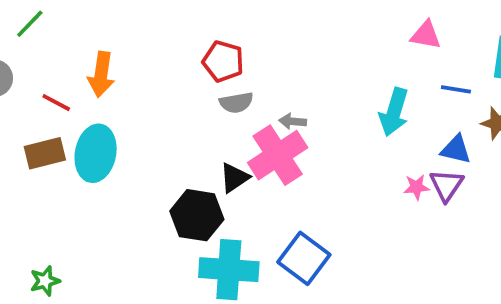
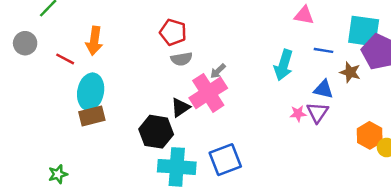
gray arrow: (293, 121) -> (218, 71), turned -49
brown rectangle: (45, 153) -> (92, 116), moved
blue square: (304, 258) -> (225, 160), turned 32

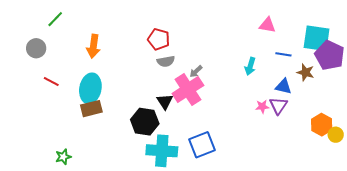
red line: (65, 59) -> (51, 81), moved
cyan arrow: (283, 65) -> (250, 66), size x0.7
black triangle: (180, 107) -> (165, 102), turned -30

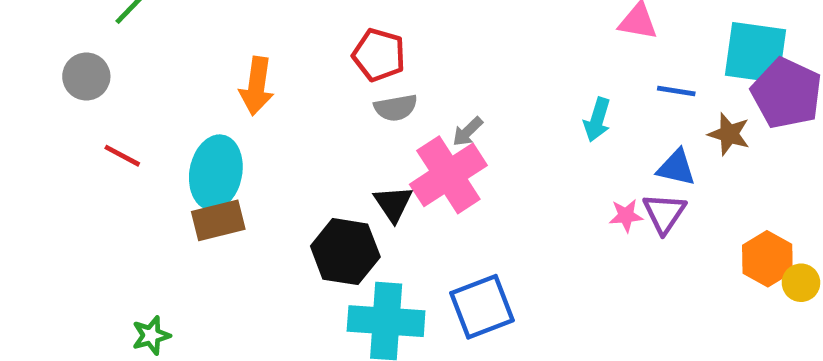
orange arrow: (93, 46) -> (257, 86), moved

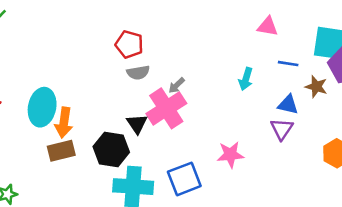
orange arrow: (257, 86) -> (64, 123), moved
pink star: (626, 216) -> (230, 155), moved, size x1.5
brown rectangle: (218, 220) -> (61, 151), moved

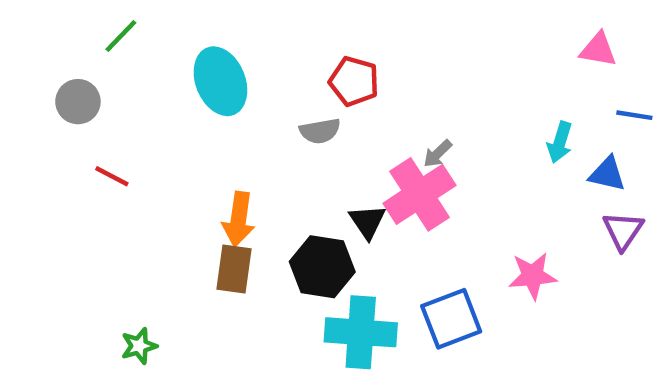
gray semicircle: (138, 73) -> (320, 131), moved
blue triangle: (288, 105) -> (607, 174), moved
cyan ellipse: (42, 107) -> (220, 81), moved, turned -33
brown rectangle: (61, 151) -> (234, 269), turned -68

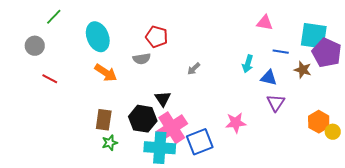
pink cross: (420, 194) -> (172, 128), moved
orange arrow: (239, 219) -> (106, 73), moved, turned -65
green star: (139, 346) -> (110, 143), moved

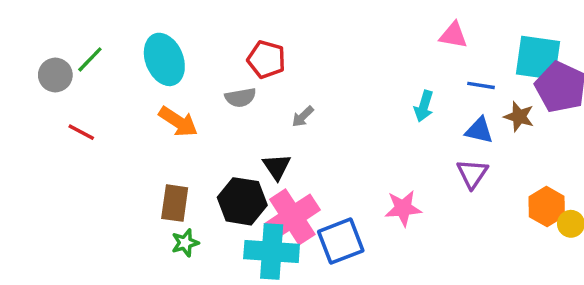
green line: (54, 17) -> (90, 59), moved
gray arrow: (194, 69) -> (303, 117), moved
blue triangle: (269, 78) -> (479, 130), moved

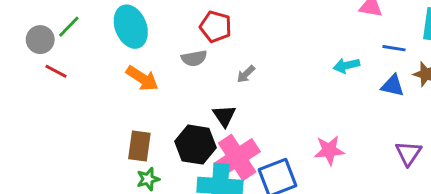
cyan arrow: (424, 106) -> (346, 65), turned 60
red line: (81, 132) -> (56, 71), moved
purple triangle: (472, 174) -> (408, 153), moved

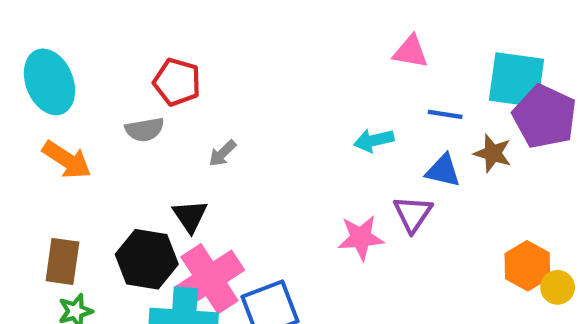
pink star: (329, 150) -> (361, 238), moved
purple triangle: (408, 153) -> (413, 214), moved

